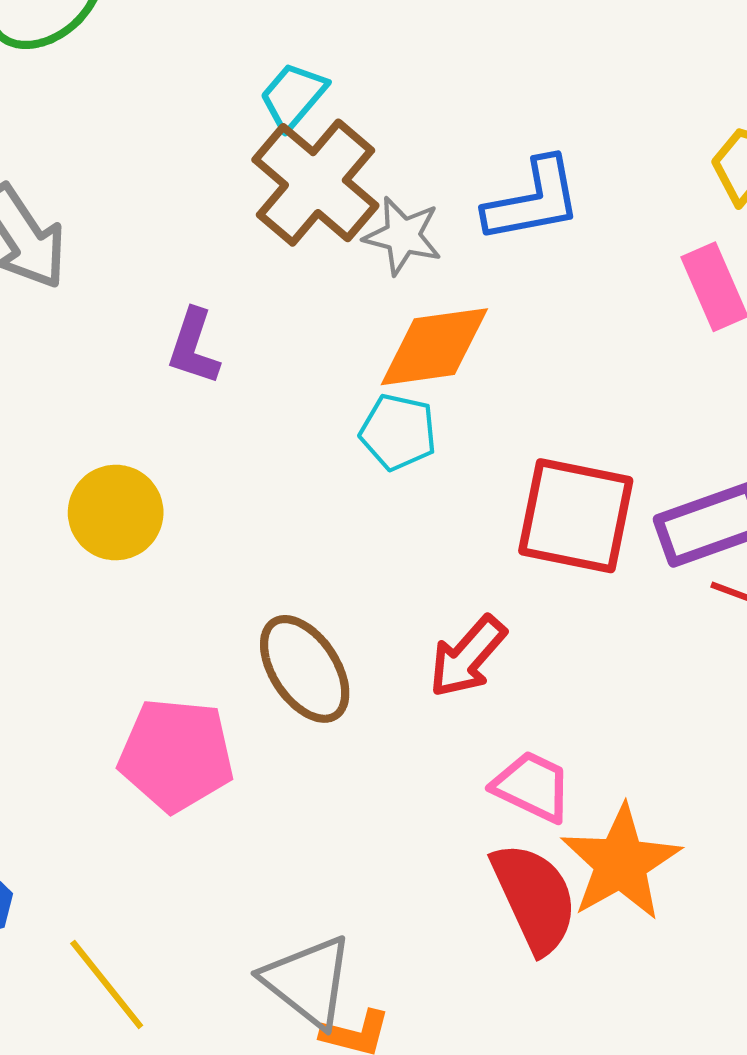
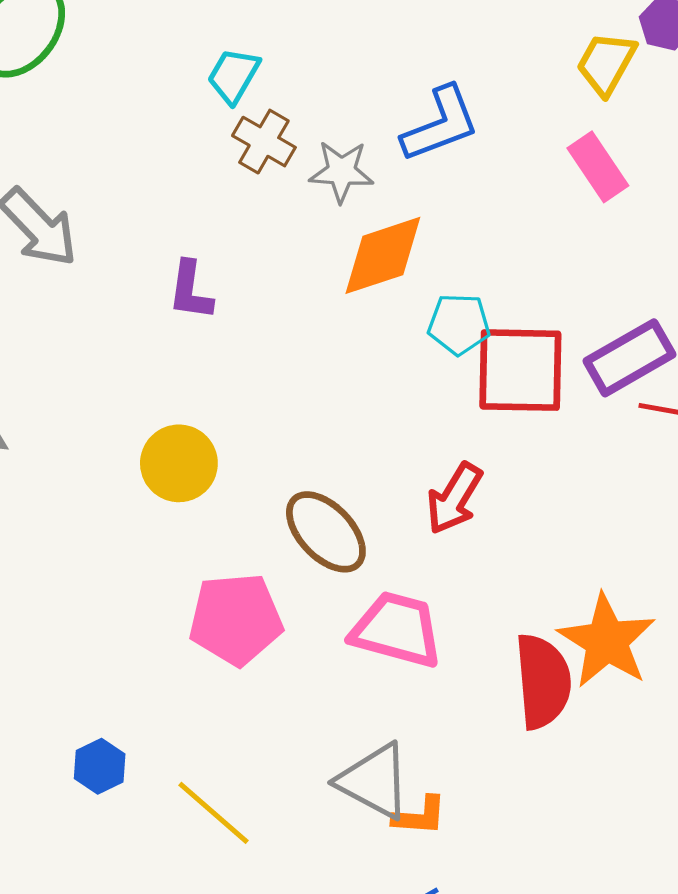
brown cross: (315, 183) -> (264, 142), size x0.6
cyan pentagon: (398, 432) -> (459, 324), moved
yellow circle: (116, 513) -> (179, 463), moved
pink trapezoid: (532, 786) -> (397, 630), moved, size x1.4
red semicircle: (535, 898) -> (543, 681), turned 30

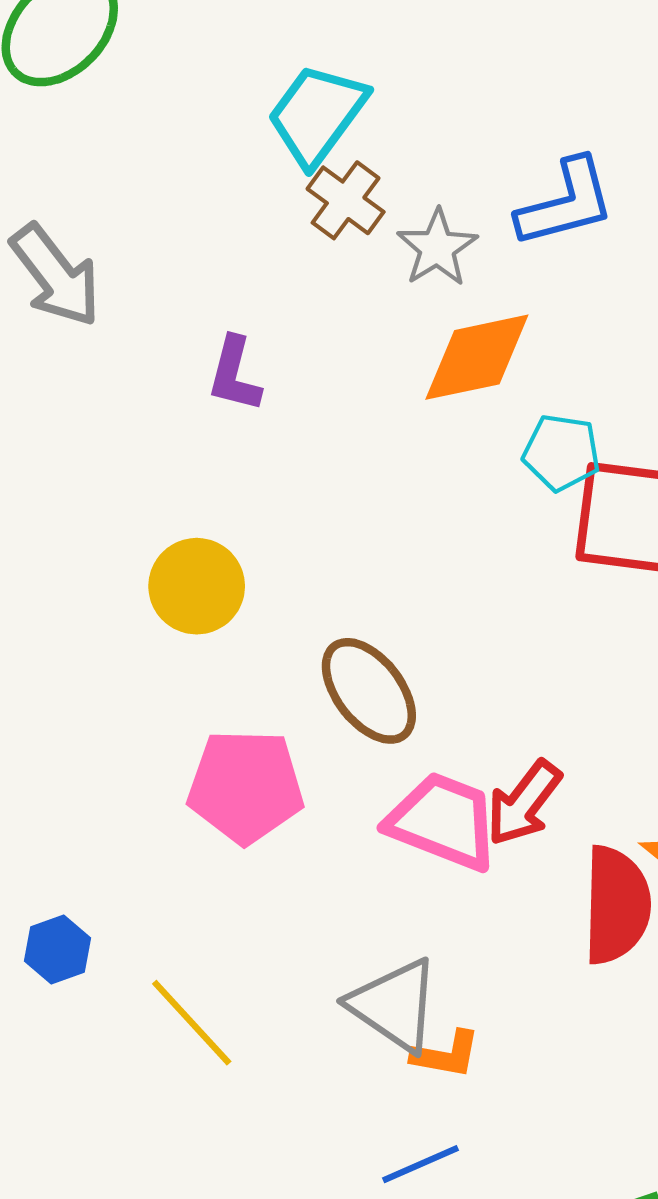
cyan trapezoid: (234, 76) -> (317, 115), size x1.5
gray star: (341, 171) -> (437, 248), turned 30
red arrow: (454, 498) -> (524, 803), moved

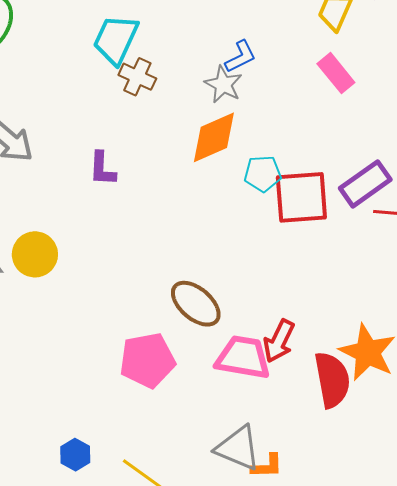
blue L-shape: (566, 203) -> (241, 57), size x0.7
gray star: (437, 248) -> (223, 84), moved
yellow circle: (197, 586) -> (35, 254), moved

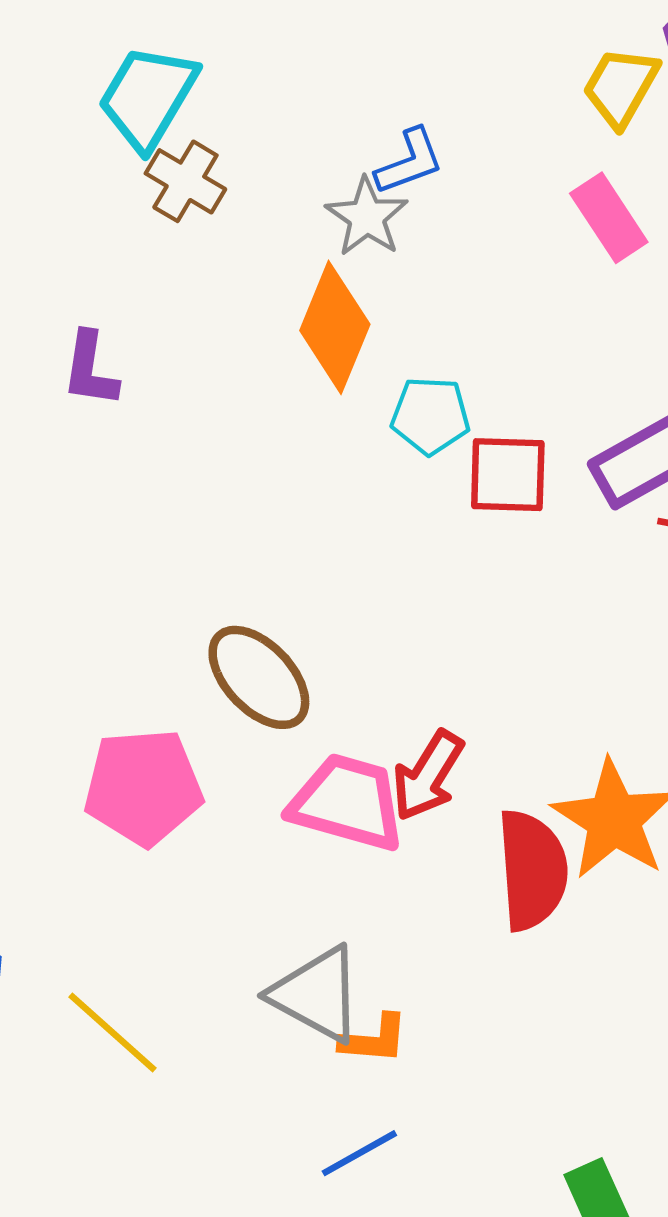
orange diamond: (214, 137) -> (335, 327), turned -50
red square: (301, 197) -> (508, 475), size x0.7

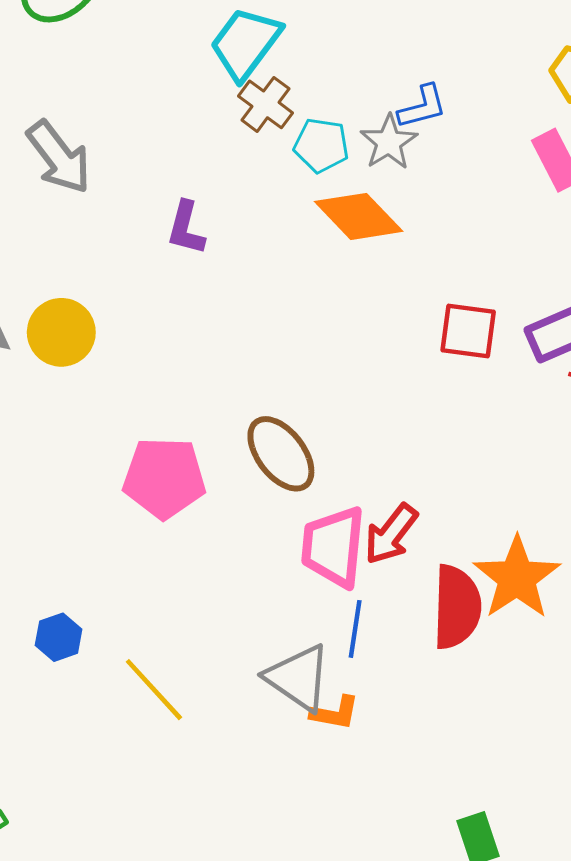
orange diamond: (335, 327) -> (359, 216), turned -72
cyan pentagon: (430, 416) -> (321, 145), moved
pink pentagon: (143, 787) -> (164, 478), moved
pink trapezoid: (347, 802) -> (333, 547), turned -106
blue line: (359, 1153) -> (355, 629), moved, turned -58

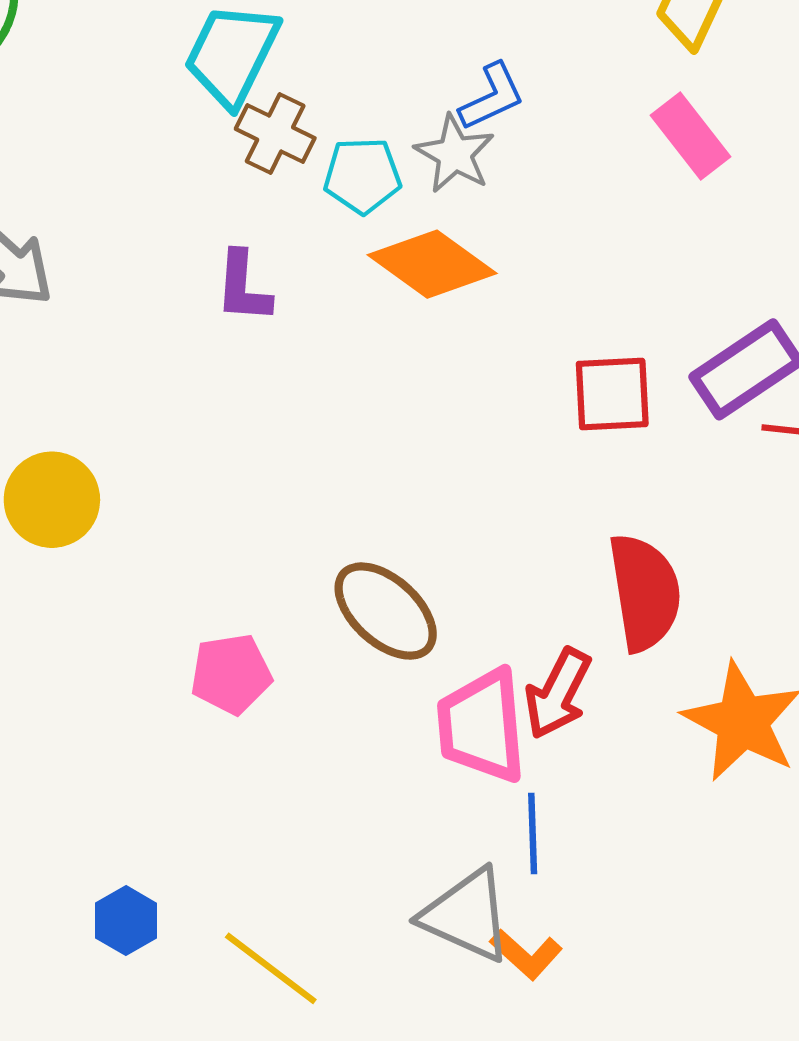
purple L-shape: (186, 228) -> (243, 287), moved
pink pentagon: (164, 478) -> (231, 674), size x0.7
red semicircle: (457, 607) -> (645, 592), moved
orange L-shape: (335, 713) -> (526, 954), turned 42

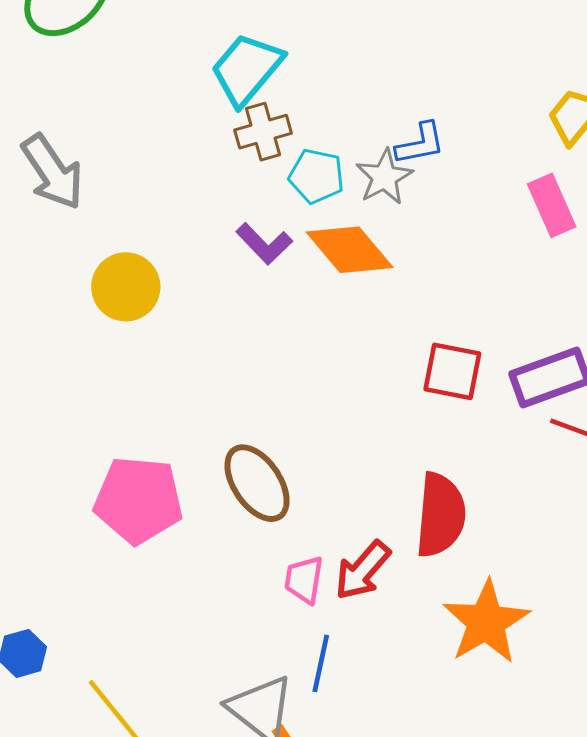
brown cross: (275, 133) -> (263, 132), turned 34
purple L-shape: (243, 287) -> (264, 244), moved, turned -62
yellow circle: (52, 500) -> (126, 287), moved
pink pentagon: (231, 674) -> (139, 500), size x1.5
pink trapezoid: (482, 726) -> (304, 580), size x0.6

